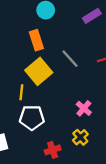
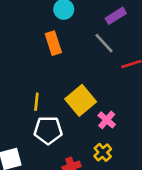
gray line: (70, 59) -> (104, 43), moved
yellow square: (39, 71) -> (81, 100), moved

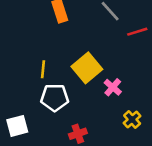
yellow cross: (103, 152) -> (132, 119), moved

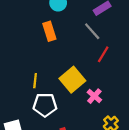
red line: (137, 32) -> (103, 54), moved, turned -42

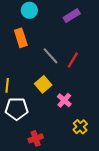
gray line: (92, 31) -> (50, 56), moved
yellow square: (72, 80) -> (43, 84), size x0.7

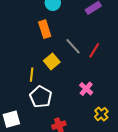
yellow square: (43, 84) -> (52, 61), moved
white pentagon: (17, 109) -> (41, 97), turned 30

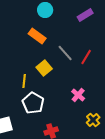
orange rectangle: (45, 29) -> (37, 36), turned -36

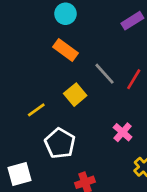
cyan circle: (45, 10) -> (65, 14), moved
yellow line: (24, 81) -> (36, 110), moved, turned 48

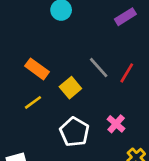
orange rectangle: (65, 50) -> (37, 69), moved
white pentagon: (60, 143) -> (74, 132), moved

